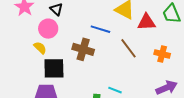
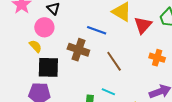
red triangle: (146, 22) -> (143, 25), turned -48
brown line: (129, 48) -> (114, 61), moved

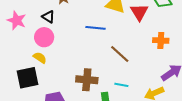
brown cross: (78, 50) -> (87, 80), moved
black square: (48, 67) -> (27, 78), moved

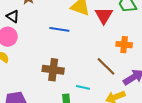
brown line: (120, 54) -> (106, 66), moved
brown cross: (87, 80) -> (53, 70), moved

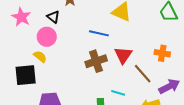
red triangle: (104, 15) -> (123, 55), moved
brown cross: (53, 70) -> (96, 61), moved, turned -30

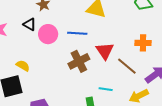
pink circle: (47, 37) -> (48, 34), moved

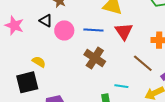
red triangle: (105, 51) -> (124, 31), moved
brown cross: (79, 61) -> (95, 58), turned -30

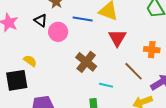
blue line: (93, 30) -> (83, 19), moved
cyan line: (121, 86) -> (106, 85), moved

